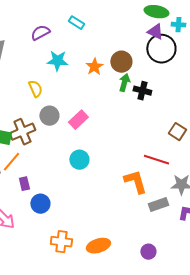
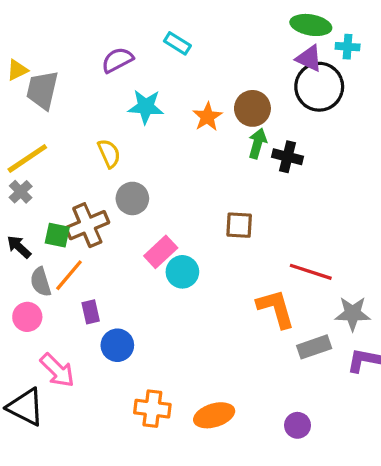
pink rectangle: (78, 120) -> (161, 252), moved
brown square: (177, 132) -> (239, 225), moved, turned -30

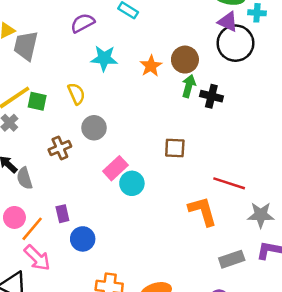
brown cross: (87, 225) -> (60, 148), size x0.7
green square: (57, 235) -> (37, 101), moved
orange line: (69, 275) -> (32, 229), moved
gray semicircle: (41, 282) -> (25, 178), moved
gray rectangle: (314, 347) -> (232, 259), moved

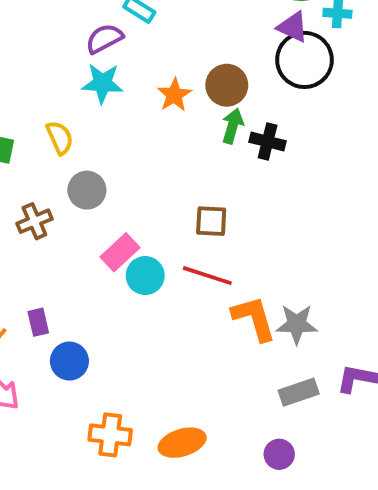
purple semicircle: (83, 23) -> (104, 39), moved
red line: (229, 183) -> (207, 276), moved
gray star: (261, 215) -> (297, 324), moved

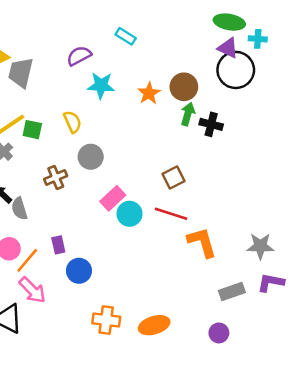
purple semicircle: (104, 39) -> (79, 56), moved
brown square: (211, 221) -> (174, 177), turned -30
gray star: (297, 324) -> (260, 246), moved

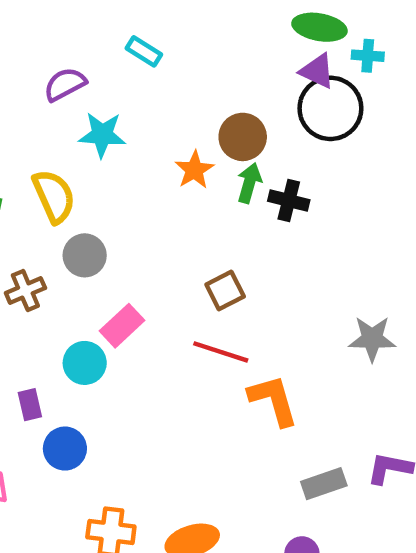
orange star: (149, 93) -> (194, 170), moved
yellow semicircle: (73, 122) -> (54, 196), size x1.4
cyan circle: (130, 214) -> (85, 363), moved
gray star: (260, 246) -> (372, 339), moved

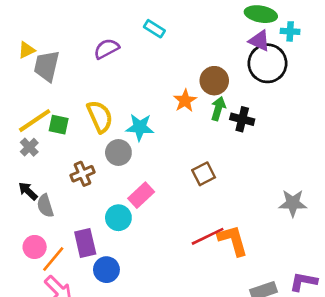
cyan star: (102, 135) -> (140, 127), moved
red line: (221, 352) -> (208, 236), moved, turned -44
purple rectangle: (30, 405) -> (85, 243), size x1.5

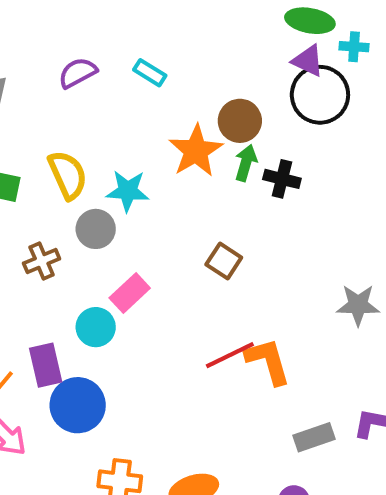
cyan rectangle: (154, 29) -> (150, 73), moved
orange star: (185, 101) -> (196, 151), size x1.5
brown square: (204, 174) -> (224, 261), turned -30
blue circle: (106, 270) -> (78, 405), size x1.4

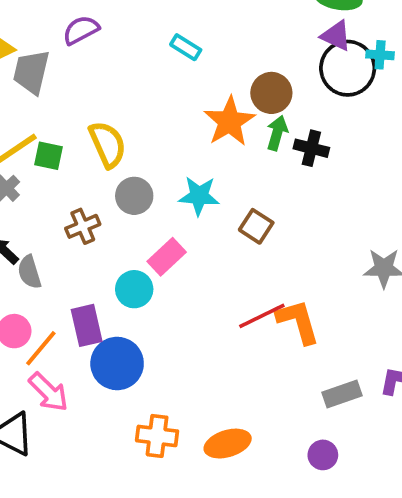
cyan cross: (354, 47) -> (380, 55), moved
purple semicircle: (78, 73) -> (81, 30), moved
cyan star: (128, 191) -> (199, 196), moved

